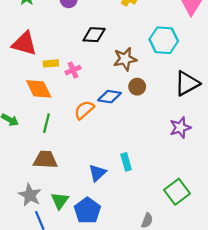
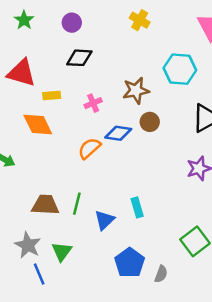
black diamond: (94, 35) -> (79, 58), moved
pink cross: (73, 70) -> (93, 103), moved
green line: (46, 123) -> (77, 204), moved
blue pentagon: (87, 211) -> (130, 263), moved

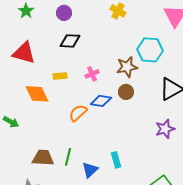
brown star: (136, 91) -> (127, 67), moved
yellow rectangle: (52, 96) -> (60, 76), moved
pink cross: (93, 103) -> (92, 74), moved

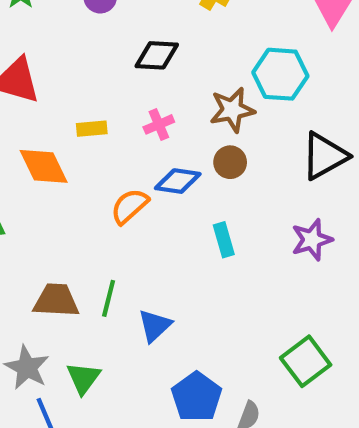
black diamond: (70, 41) -> (157, 55), moved
cyan rectangle: (116, 160) -> (224, 240), moved

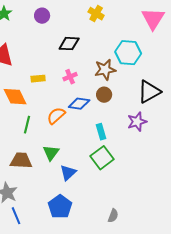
purple star: (312, 240) -> (137, 122), moved
green line: (109, 298) -> (27, 125), moved
green square: (306, 361) -> (102, 158), moved
green triangle: (83, 378) -> (51, 153), moved
blue pentagon: (197, 397) -> (60, 207), moved

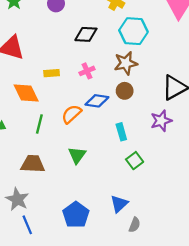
cyan hexagon: (128, 53) -> (133, 31), moved
green triangle: (51, 153) -> (77, 155), moved
green square: (102, 158) -> (135, 161), moved, size x0.7
blue triangle: (68, 173) -> (119, 204), moved

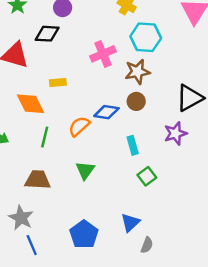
black diamond: (86, 34) -> (47, 34), moved
pink cross: (87, 71) -> (103, 54), moved, size x1.5

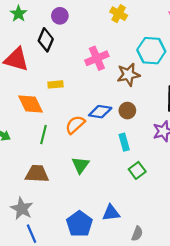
black diamond: (47, 34) -> (46, 40), turned -70
cyan hexagon: (146, 37) -> (151, 51), moved
brown circle: (136, 101) -> (127, 111), moved
blue triangle: (130, 223) -> (111, 213), moved, turned 36

